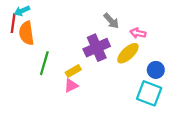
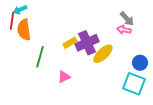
gray arrow: (111, 21) -> (127, 19), moved
yellow ellipse: (128, 53) -> (103, 54), moved
yellow rectangle: (73, 71) -> (70, 43), moved

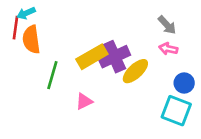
pink arrow: (124, 30) -> (168, 49), moved
yellow rectangle: (70, 43) -> (92, 57), size x1.6

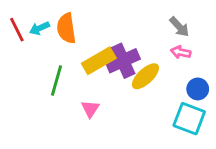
cyan arrow: (26, 13) -> (39, 28), moved
red line: (16, 28) -> (17, 30), turned -35
orange semicircle: (31, 40) -> (66, 28), moved
pink triangle: (84, 101) -> (90, 109), turned -30

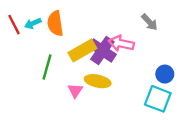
pink arrow: (181, 52) -> (121, 43), moved, size x1.5
purple cross: (123, 61) -> (102, 50), turned -32
yellow ellipse: (145, 76) -> (98, 81), moved, turned 55

